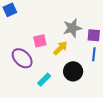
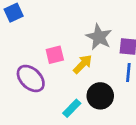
gray star: (72, 28) -> (99, 37), turned -30
cyan rectangle: (44, 80) -> (72, 108), moved

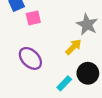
pink square: (55, 55) -> (33, 18), moved

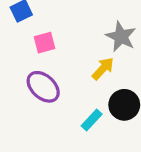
pink square: (33, 18) -> (45, 43), moved

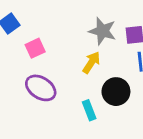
cyan rectangle: (92, 120) -> (89, 110), turned -54

